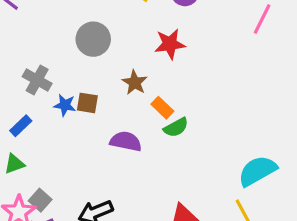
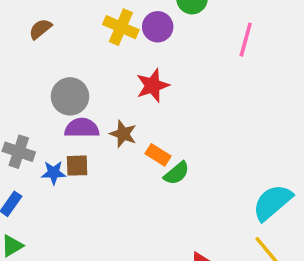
purple semicircle: (126, 141) -> (82, 128), moved

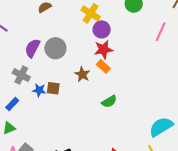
purple circle: (158, 27) -> (102, 29), moved
purple semicircle: (82, 128) -> (32, 48), moved, turned -72
orange rectangle: (158, 155) -> (103, 66), moved

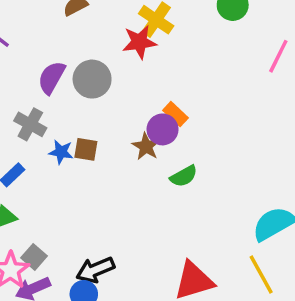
purple circle: (102, 29) -> (163, 129), moved
red star: (103, 49) -> (139, 42), moved
brown star: (82, 74) -> (146, 146), moved

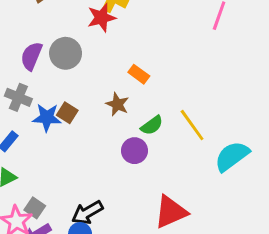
purple circle: (163, 129) -> (134, 151), moved
brown square: (86, 149) -> (67, 113), turned 30
blue star: (61, 152) -> (47, 117), size x1.4
yellow line: (261, 274) -> (192, 125), moved

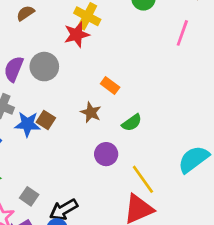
green semicircle: (152, 125) -> (132, 123), moved
yellow line: (192, 125) -> (143, 179), moved
gray square: (35, 208) -> (29, 196), moved

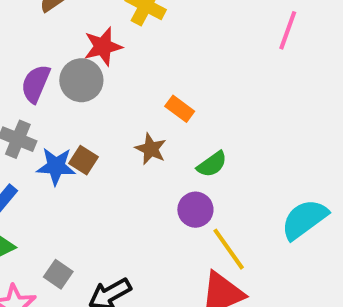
red star: (77, 35) -> (103, 47), moved
purple circle: (106, 154) -> (195, 210), moved

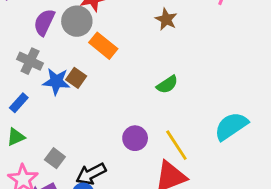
orange rectangle: (180, 109) -> (103, 46), moved, size x1.4
brown star: (151, 149) -> (166, 19), moved
purple circle: (195, 210) -> (135, 138), moved

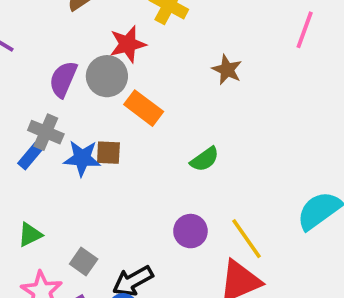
brown square: (76, 78) -> (108, 153), turned -30
green semicircle: (167, 85) -> (205, 159), moved
blue rectangle: (19, 103) -> (30, 156), moved

